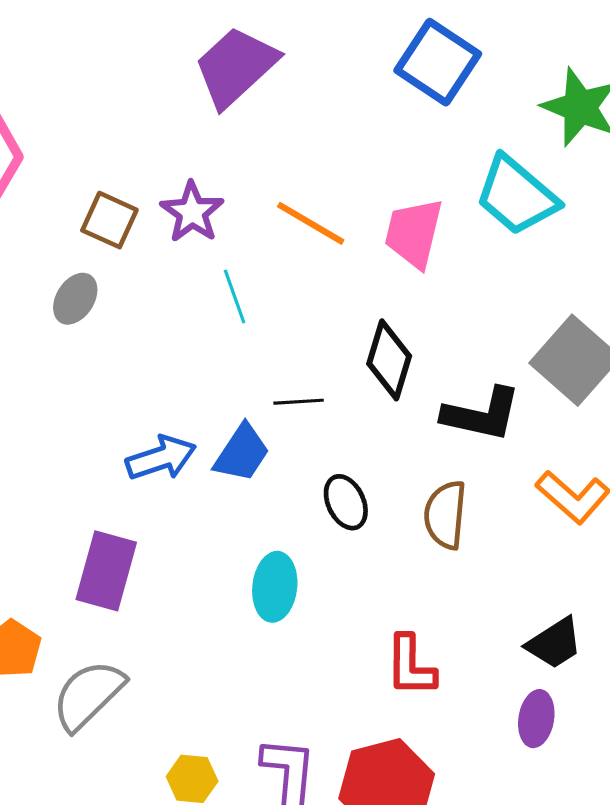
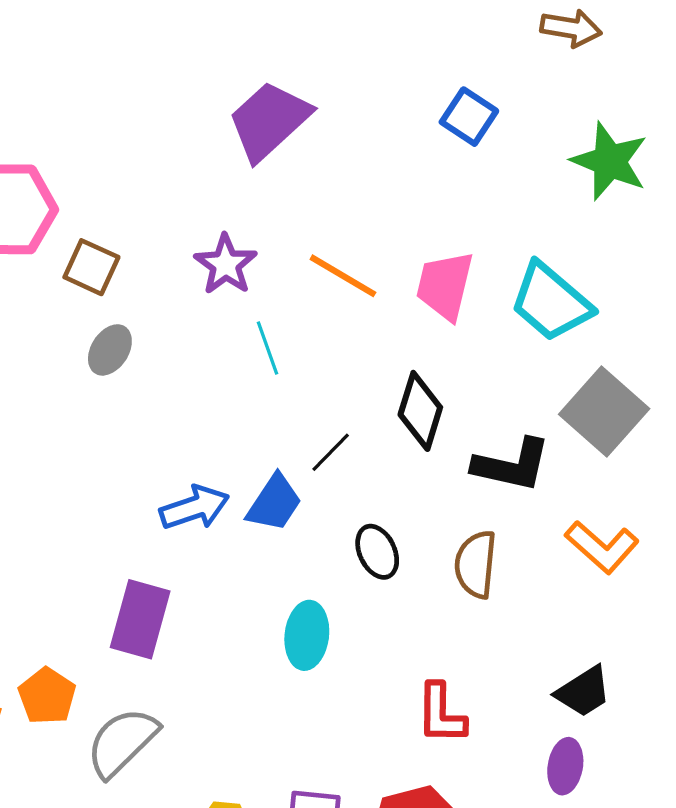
blue square: (438, 62) -> (469, 117), size x0.7
cyan trapezoid: (516, 196) -> (551, 302), moved
brown square: (109, 220) -> (91, 267), moved
black line: (299, 402) -> (331, 452), turned -42

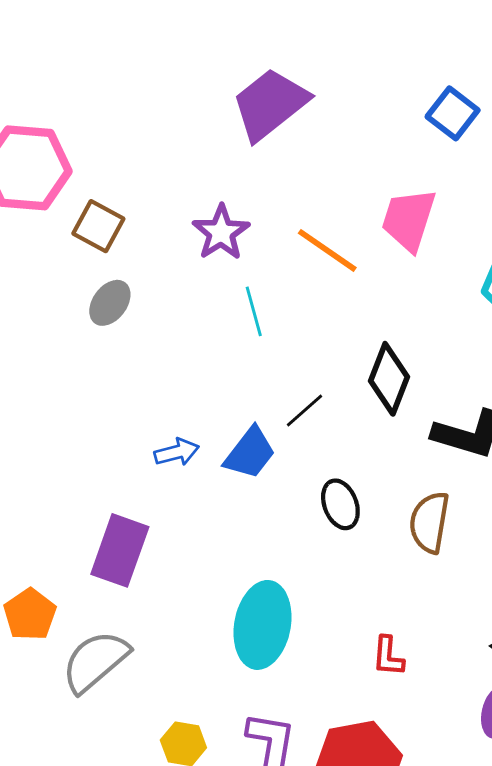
pink trapezoid: (445, 286) -> (409, 220), moved
blue arrow: (194, 508) -> (177, 452), size x0.7
cyan ellipse: (307, 635) -> (262, 625), moved, size x1.4
red L-shape: (441, 714) -> (388, 656), size x0.7

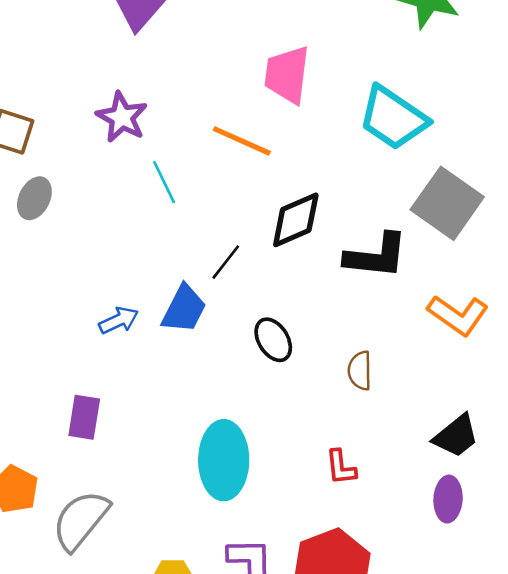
orange line: (327, 250) -> (242, 141), moved
black diamond: (389, 379) -> (296, 220), turned 56
brown semicircle: (429, 522) -> (360, 371), moved, size x0.7
purple rectangle: (120, 550) -> (84, 417), size x0.7

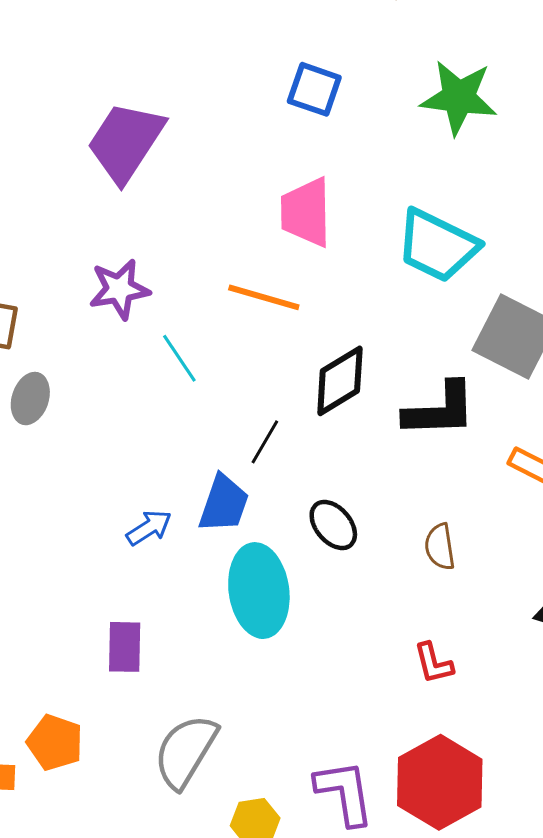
purple star: (122, 117) -> (119, 289), turned -30
cyan ellipse: (224, 460) -> (259, 591), moved
gray semicircle: (81, 520) -> (186, 751), moved

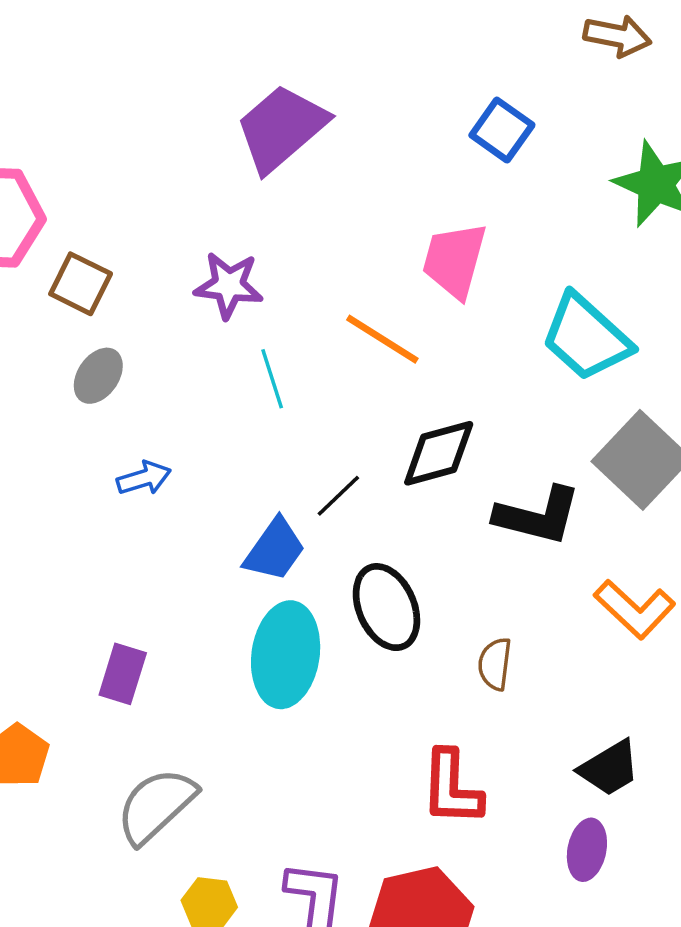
black ellipse: (333, 525) -> (386, 607), size x1.4
blue arrow: (149, 528) -> (144, 478), moved
red L-shape: (433, 663) -> (452, 788), size x1.6

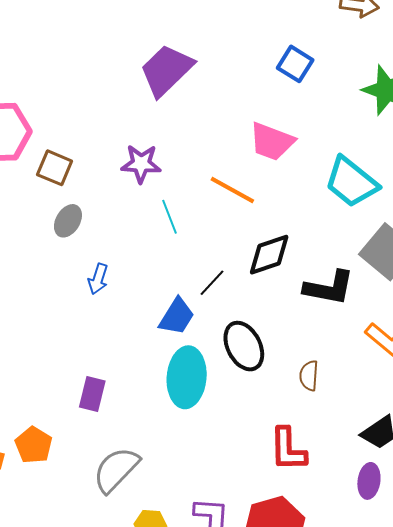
pink trapezoid: (454, 260) -> (272, 142), turned -81
blue arrow: (144, 478) -> (98, 279), turned 128

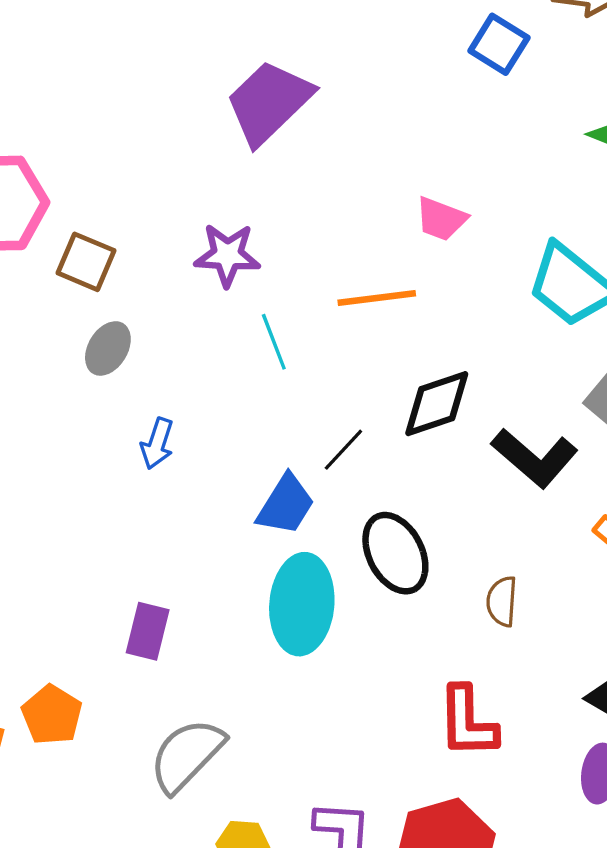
blue square: (295, 64) -> (499, 44), moved
pink trapezoid: (272, 142) -> (441, 219), size x0.7
orange line: (232, 190) -> (377, 298), turned -36
black L-shape: (329, 288) -> (535, 458), turned 30

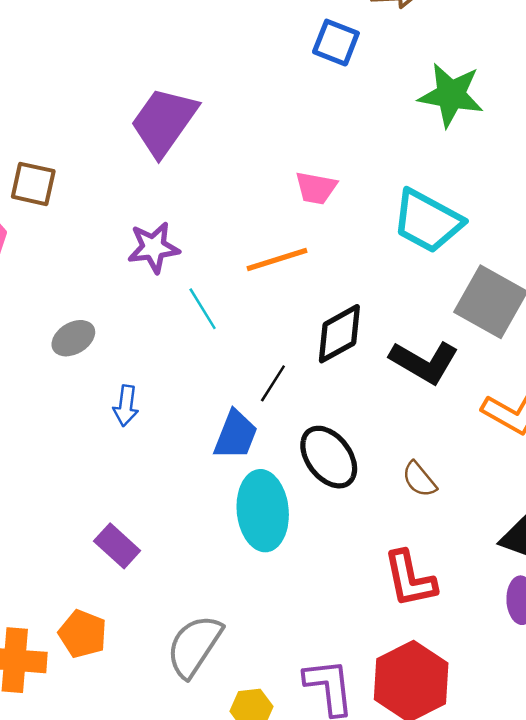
brown square: (86, 262) -> (33, 184), moved
gray ellipse: (108, 348) -> (73, 338), turned 39
brown semicircle: (502, 601) -> (419, 479), turned -33
purple rectangle: (148, 631) -> (117, 546), moved, turned -51

